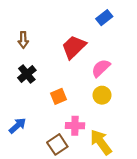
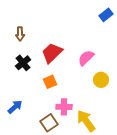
blue rectangle: (104, 18) -> (106, 15), moved
red trapezoid: (74, 47) -> (52, 53), moved
yellow circle: (102, 95) -> (101, 80), moved

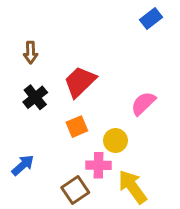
blue rectangle: (106, 15) -> (151, 19), moved
pink semicircle: (86, 58) -> (143, 103), moved
yellow circle: (101, 80) -> (115, 141), moved

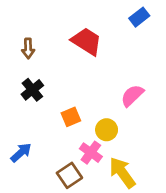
red trapezoid: (80, 82) -> (87, 41), moved, turned 76
pink cross: (98, 165) -> (91, 153), turned 35

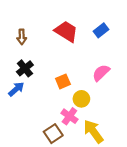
blue rectangle: (139, 17) -> (101, 30), moved
orange square: (71, 117) -> (63, 81), moved
blue arrow: (21, 153) -> (16, 89), moved

